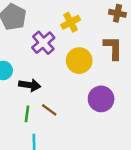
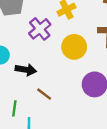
green line: (27, 114) -> (14, 108), moved

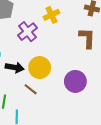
yellow circle: (74, 47) -> (40, 68), moved

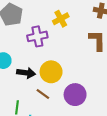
purple cross: (27, 32) -> (37, 36), turned 30
purple circle: (75, 81) -> (75, 95), moved

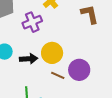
brown line: (43, 94) -> (58, 75), moved

